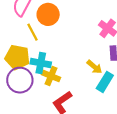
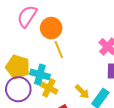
yellow line: (32, 32) -> (59, 50), moved
yellow arrow: (94, 67) -> (82, 92), moved

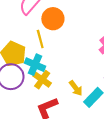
yellow line: (59, 50) -> (40, 39), moved

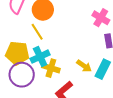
cyan cross: (35, 65) -> (40, 57), turned -30

